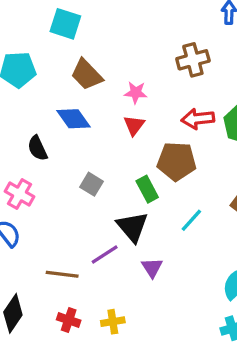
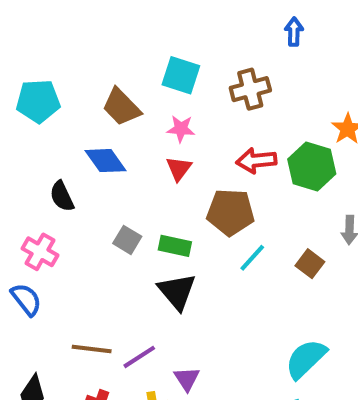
cyan square: (65, 24) -> (181, 75), moved
green rectangle: (147, 189) -> (175, 246), moved, turned -50
cyan line: (191, 220) -> (252, 258), moved
purple line: (105, 255) -> (139, 357), moved
purple triangle: (152, 268) -> (187, 379), moved

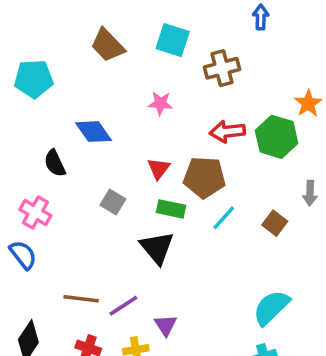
cyan square: (181, 75) -> (173, 40), moved
brown trapezoid: (121, 107) -> (108, 45), moved
red triangle: (179, 169) -> (159, 169), moved
green rectangle: (175, 246) -> (171, 209), moved

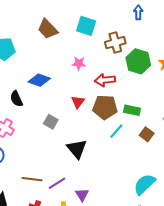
blue diamond: (93, 132) -> (39, 80), turned -35
red arrow: (227, 132) -> (105, 80), moved
green hexagon: (277, 137) -> (138, 61), moved
green rectangle: (171, 209) -> (132, 110), moved

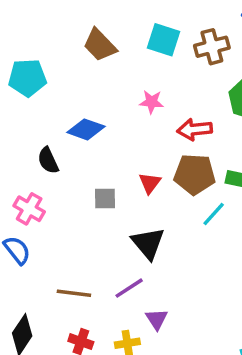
brown cross: (115, 43) -> (212, 47), moved
red triangle: (78, 102) -> (150, 183), moved
gray square: (51, 122) -> (105, 198), turned -32
purple line: (57, 183) -> (129, 288), moved

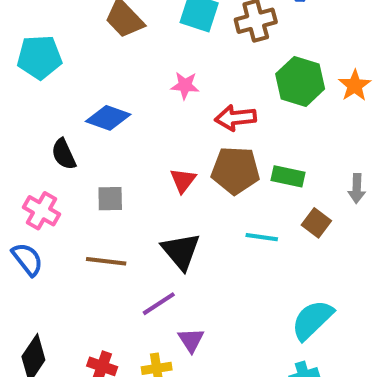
gray square: (105, 198) -> (110, 199), moved
cyan line: (214, 214) -> (262, 237), moved, turned 56
brown line: (74, 293) -> (106, 261), moved

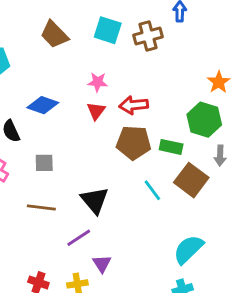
green hexagon: (300, 81) -> (204, 120), moved
red triangle: (183, 180) -> (96, 111), moved
brown square: (316, 223) -> (191, 180), size x1.6
cyan line: (262, 237) -> (152, 190), turned 45

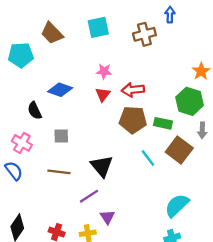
cyan square: (108, 30) -> (98, 27), moved, turned -30
brown trapezoid: (54, 34) -> (52, 33), moved

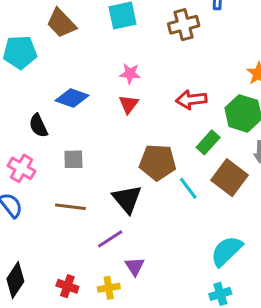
red arrow: (133, 90) -> (191, 100), moved
brown pentagon: (133, 120) -> (158, 162), moved
green rectangle: (163, 123) -> (208, 142), turned -60

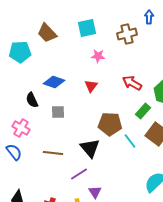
pink star: (130, 74) -> (98, 56), moved
red arrow: (191, 100) -> (132, 83), turned 36
gray square: (73, 159) -> (58, 112), moved

